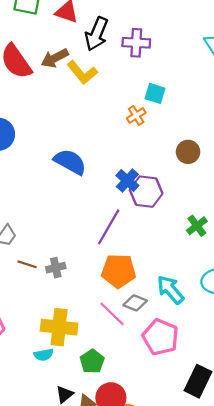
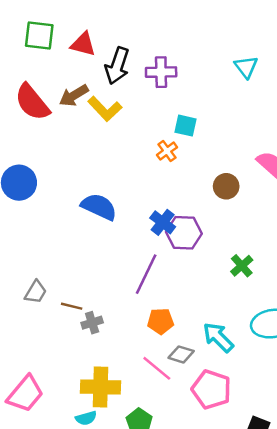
brown line: (27, 264) -> (72, 306), moved
orange pentagon: (119, 271) -> (161, 321), size x0.7

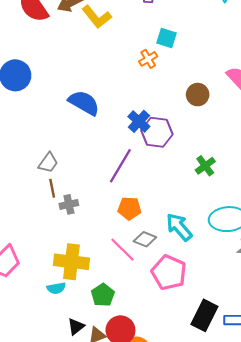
gray trapezoid: (36, 292) -> (48, 163), moved
brown line: (72, 306) -> (52, 188), turned 60

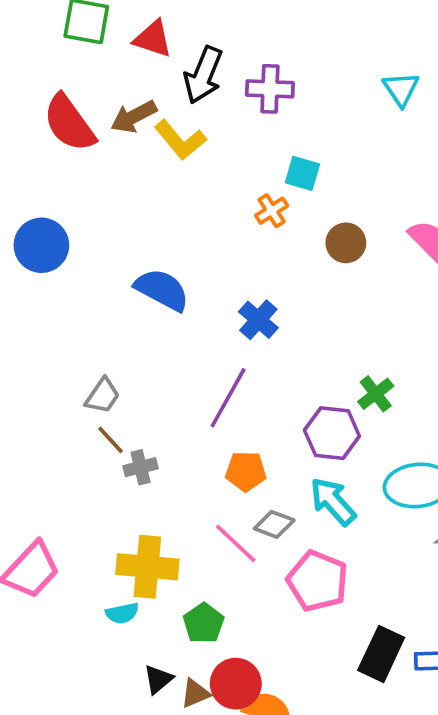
brown circle: (198, 95) -> (346, 243), moved
purple hexagon: (157, 132) -> (332, 433), moved
brown line: (52, 188) -> (111, 440), turned -30

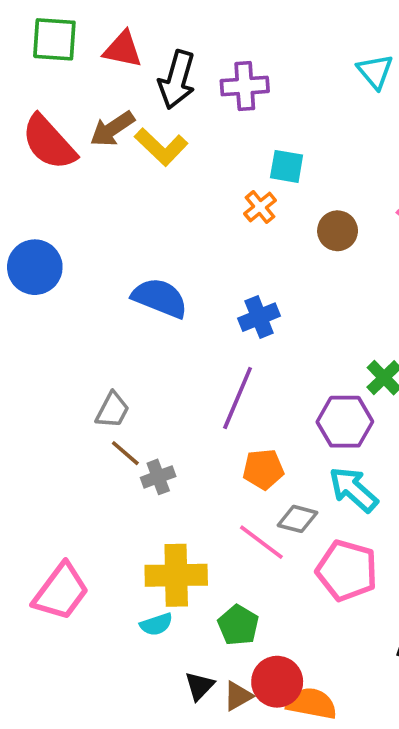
blue cross: (258, 320) -> (259, 317), turned 33

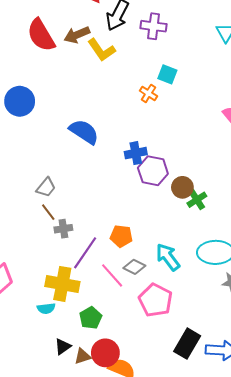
orange cross: (260, 207) -> (148, 93), turned -30
brown circle: (338, 231) -> (182, 187), moved
purple line: (238, 398) -> (85, 253), moved
purple hexagon: (345, 422) -> (153, 171), moved

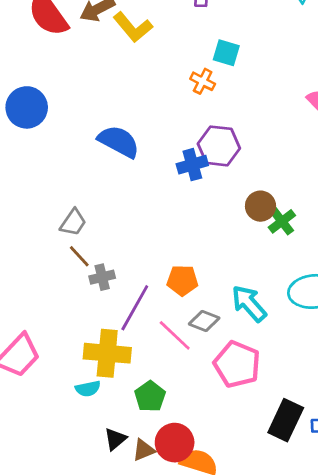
purple hexagon: (153, 171) -> (219, 146), moved

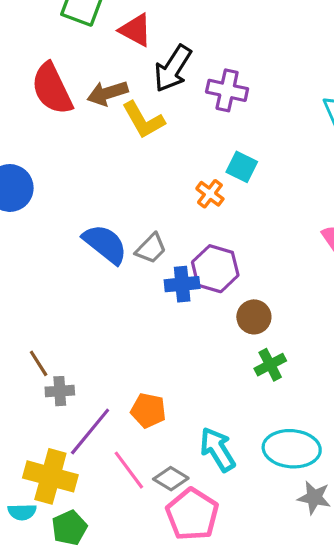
brown circle: (261, 206) -> (254, 317), moved
gray trapezoid: (73, 222) -> (151, 248), moved
gray diamond: (204, 321) -> (171, 479), moved
green pentagon: (150, 396) -> (69, 528), moved

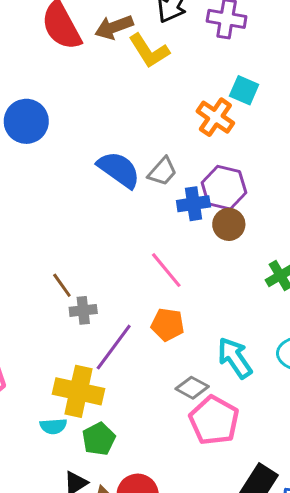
orange cross: (210, 194) -> (215, 117), size x1.4
brown circle: (254, 317) -> (229, 224), moved
pink line: (129, 470) -> (166, 270), moved

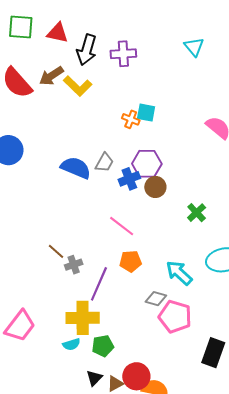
cyan square: (244, 90) -> (146, 113), moved
orange cross: (215, 117) -> (131, 119), size x0.7
green pentagon: (99, 439) -> (103, 346), turned 30

